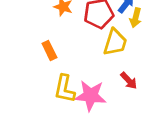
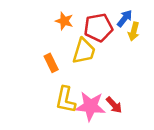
yellow trapezoid: (115, 42) -> (84, 51), moved
red arrow: (129, 81) -> (114, 105), moved

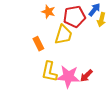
red arrow: (114, 105) -> (86, 76), turned 88

